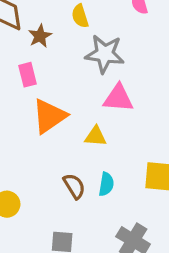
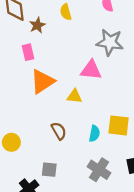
gray star: (105, 54) -> (110, 42), moved
cyan semicircle: (106, 184) -> (94, 134), moved

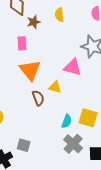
orange triangle: (42, 82) -> (30, 70), turned -45
brown semicircle: (59, 131) -> (38, 98), moved
gray cross: (99, 170) -> (73, 144), moved

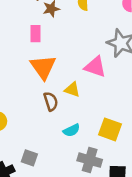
cyan semicircle: (67, 121) -> (72, 130), moved, turned 40
gray cross: (73, 144) -> (90, 160), turned -30

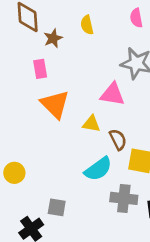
brown semicircle: (51, 101) -> (118, 140), moved
cyan semicircle: (72, 130) -> (98, 169), size x1.5

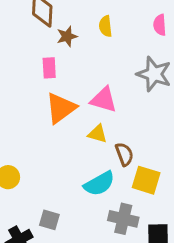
pink triangle: (112, 94) -> (104, 100), moved
orange triangle: (55, 104) -> (61, 108), turned 32

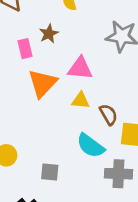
brown star: (67, 36) -> (49, 34), moved
cyan semicircle: (99, 184) -> (91, 146), turned 76
gray square: (49, 220) -> (50, 172), moved

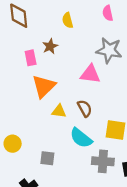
pink triangle: (80, 68) -> (90, 74), moved
yellow triangle: (81, 100) -> (59, 111), moved
brown semicircle: (108, 115) -> (85, 108), moved

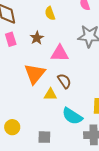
pink rectangle: (31, 58) -> (11, 39), moved
pink triangle: (90, 74) -> (60, 53), moved
brown semicircle: (85, 108) -> (64, 81), moved

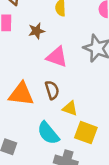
orange triangle: (35, 74) -> (21, 94), moved, turned 40
yellow triangle: (50, 94) -> (70, 108), moved

